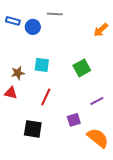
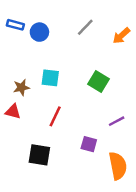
gray line: (55, 14) -> (85, 27), moved, turned -49
green square: (82, 68) -> (98, 81), turned -30
purple square: (74, 120) -> (89, 144), turned 32
orange semicircle: (98, 138) -> (118, 166), turned 40

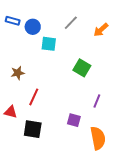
cyan square: (50, 78) -> (49, 44), moved
red triangle: (13, 112) -> (11, 112), moved
red line: (55, 116) -> (34, 97), moved
purple line: (117, 121) -> (97, 101), turned -40

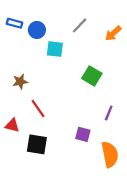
red line: (34, 97) -> (38, 108), turned -60

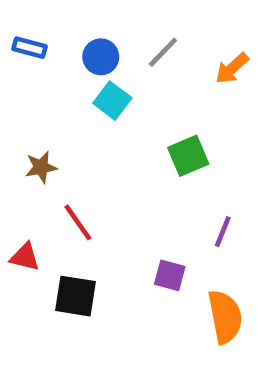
blue circle: (37, 30) -> (101, 57), moved
cyan square: (55, 49) -> (112, 101), turned 30
green square: (92, 76) -> (188, 156), turned 36

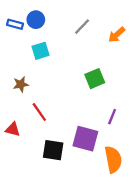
blue circle: (101, 57) -> (36, 20), moved
cyan square: (112, 101) -> (40, 51), moved, turned 36
purple square: (170, 275) -> (85, 139), size x1.6
black square: (75, 296) -> (53, 150), moved

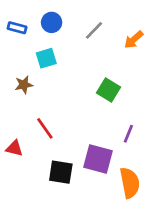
blue circle: (36, 20) -> (52, 22), moved
green square: (95, 79) -> (109, 90), turned -36
brown star: (21, 84) -> (24, 85), moved

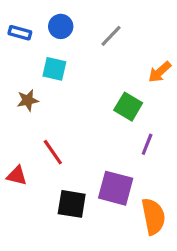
orange arrow: (134, 40) -> (160, 72), moved
cyan square: (46, 58) -> (54, 69), turned 30
purple line: (128, 134) -> (147, 144), moved

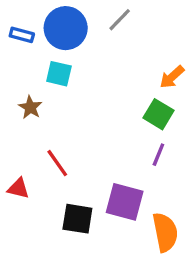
blue circle: (61, 26) -> (66, 28), size x1.6
gray line: (111, 36) -> (120, 20), moved
brown star: (28, 100) -> (30, 107), turned -30
green square: (128, 107) -> (158, 114), moved

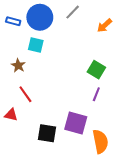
orange arrow: (172, 77) -> (105, 25), moved
red line: (57, 163) -> (25, 94), moved

